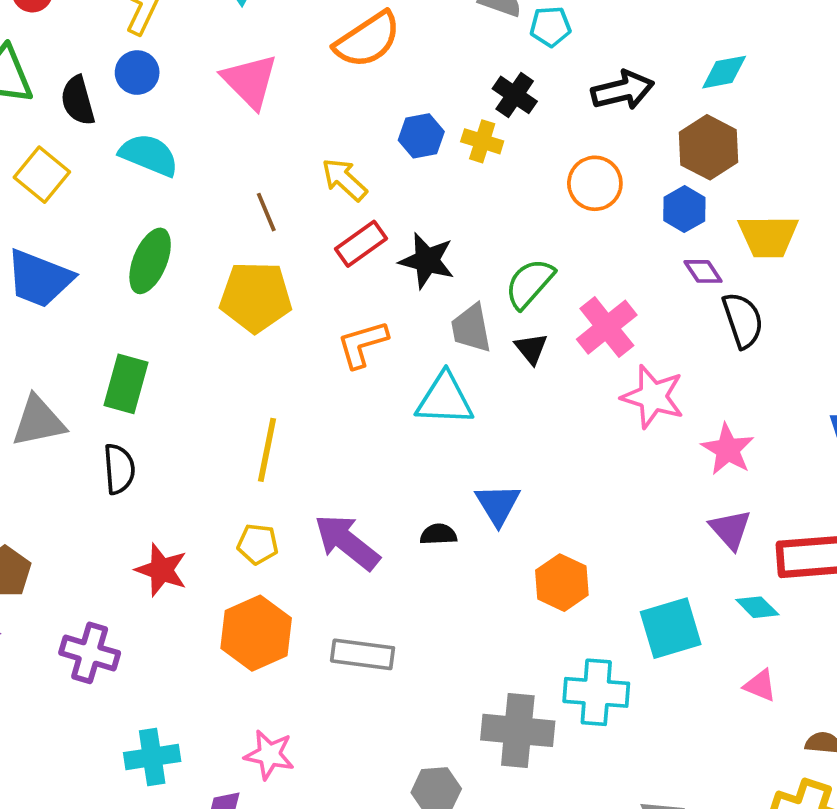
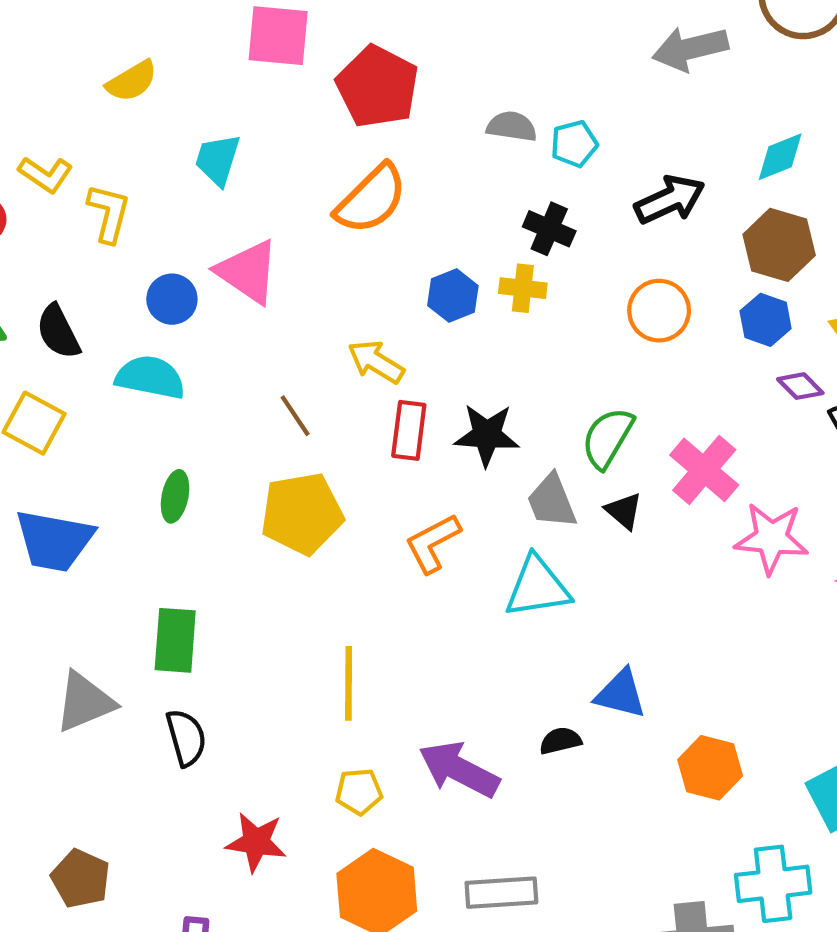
blue circle: (137, 73) -> (172, 299), moved
red rectangle: (361, 244) -> (409, 430), turned -36
green ellipse: (150, 261) -> (175, 496), size x0.7
blue triangle: (498, 504) -> (621, 694), turned -33

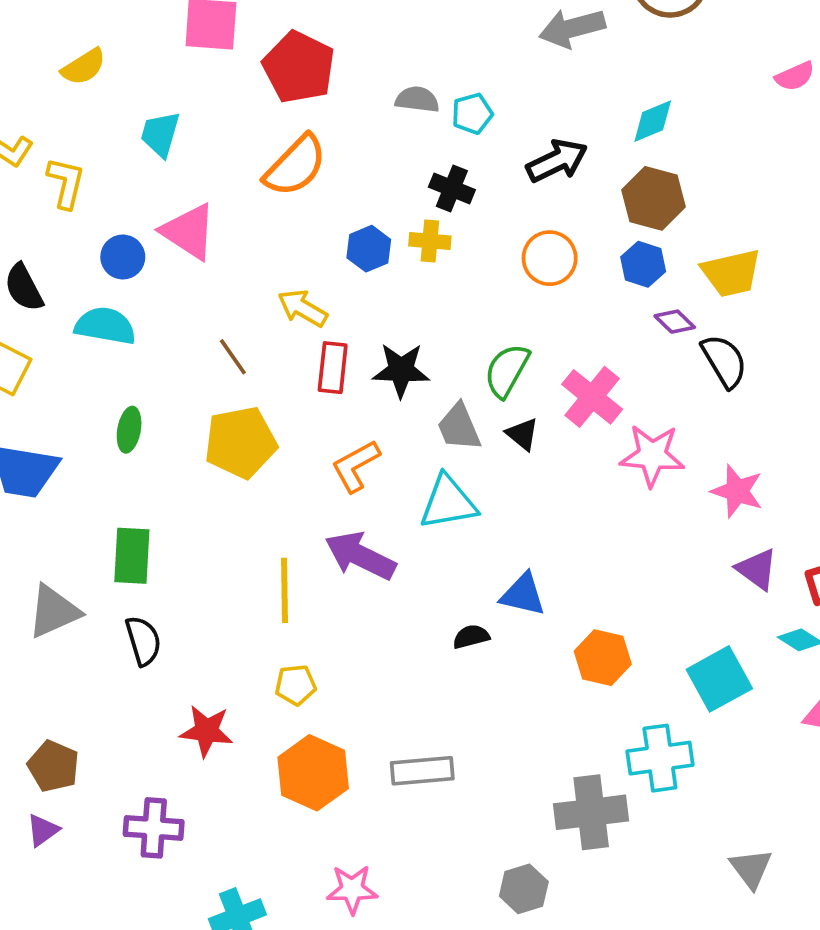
purple arrow: (459, 769) -> (360, 556), moved

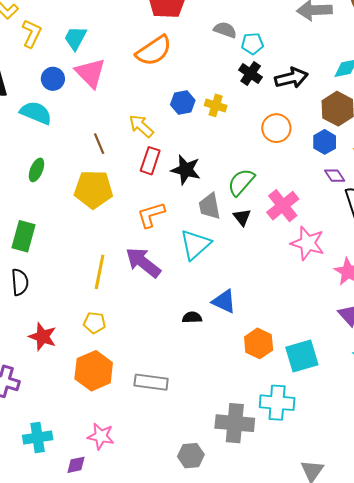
cyan trapezoid: (160, 134) -> (75, 38), moved
black cross: (452, 188) -> (251, 73), moved
cyan triangle: (448, 502) -> (195, 245), turned -44
cyan square: (719, 679) -> (302, 356), moved

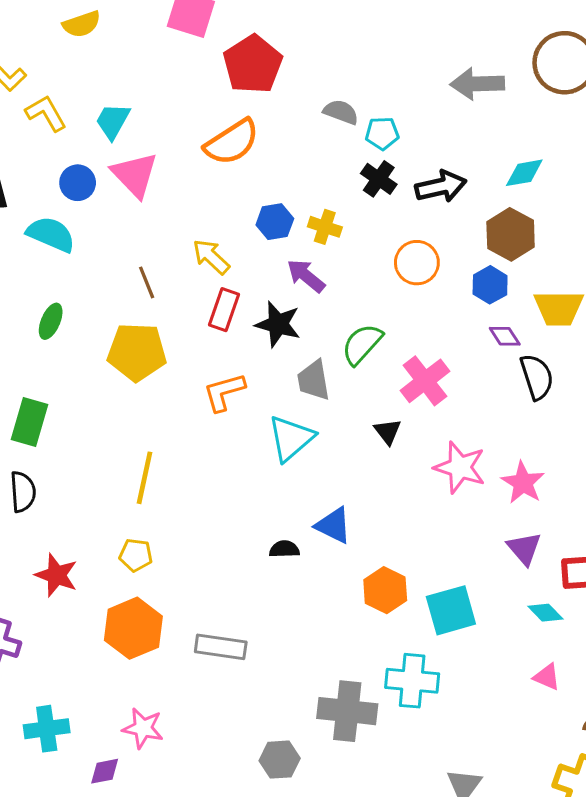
yellow L-shape: (32, 33) -> (46, 113), turned -56
black triangle: (242, 217) -> (388, 432), moved
pink star: (308, 243) -> (460, 467), moved
purple arrow: (143, 262) -> (306, 276), moved, size x0.7

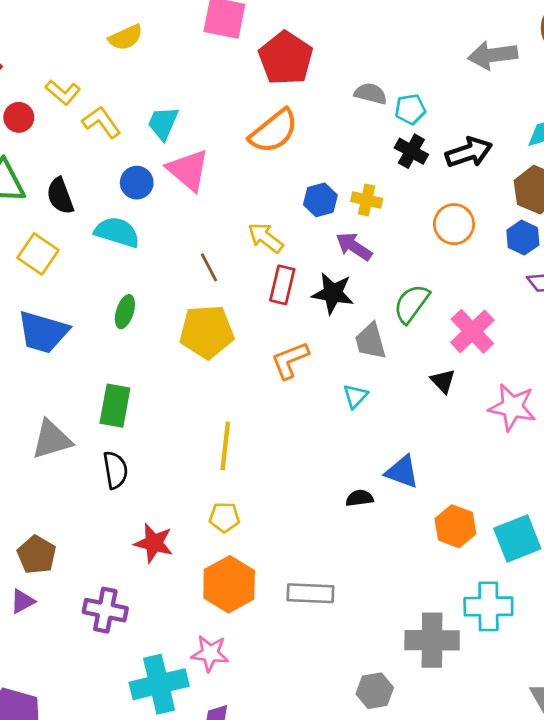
cyan triangle: (291, 438) -> (355, 396), size x0.6
pink star: (143, 728) -> (210, 653), moved
cyan cross: (47, 729) -> (159, 684), size x1.4

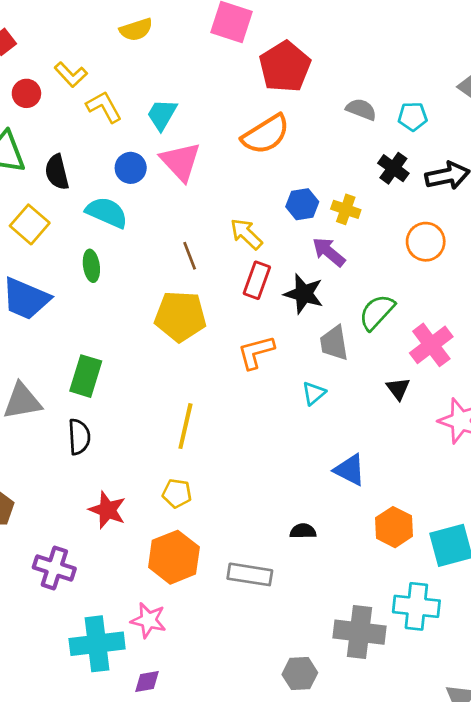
cyan pentagon: (410, 109) -> (413, 116), moved
green ellipse: (125, 312) -> (91, 266), moved, turned -32
black semicircle: (360, 498) -> (303, 531), moved

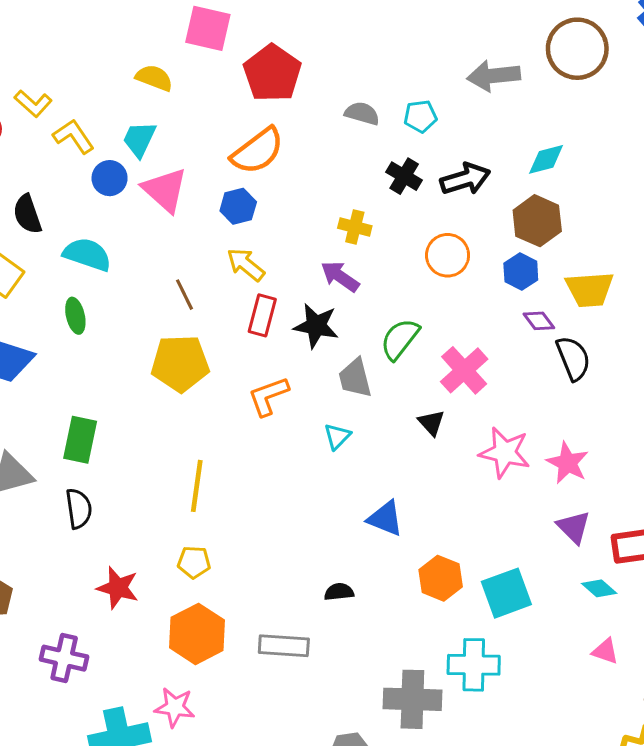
yellow semicircle: (136, 30) -> (154, 78), moved, turned -136
blue circle: (131, 168) -> (110, 178), moved
blue hexagon: (302, 204) -> (238, 206), moved

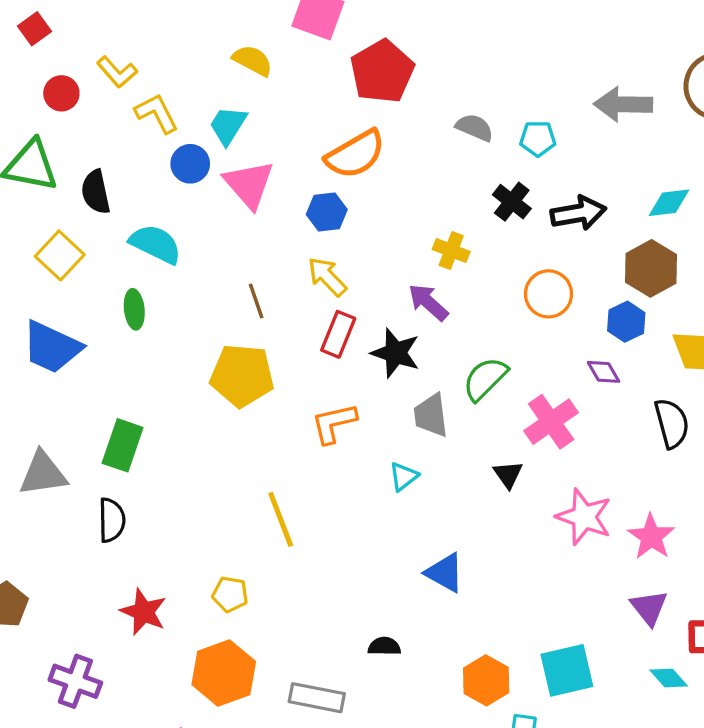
purple diamond: (539, 321) -> (604, 372), moved
yellow line: (197, 486) -> (281, 519), moved, turned -36
orange hexagon: (441, 578) -> (486, 680), moved

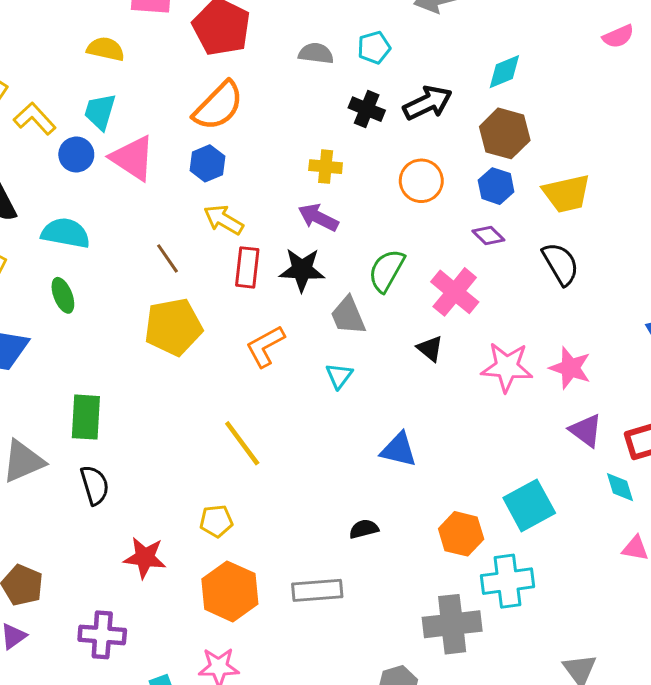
cyan diamond: (669, 678) -> (620, 487), turned 40

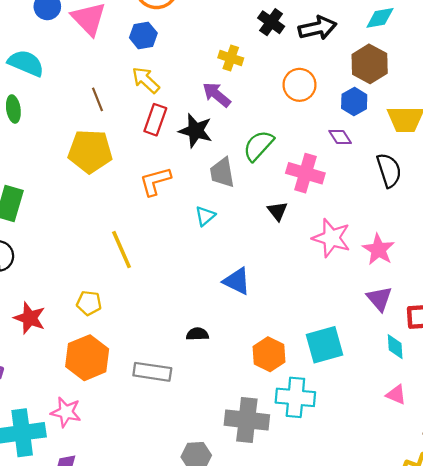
pink cross: (455, 292) -> (305, 173), turned -36

